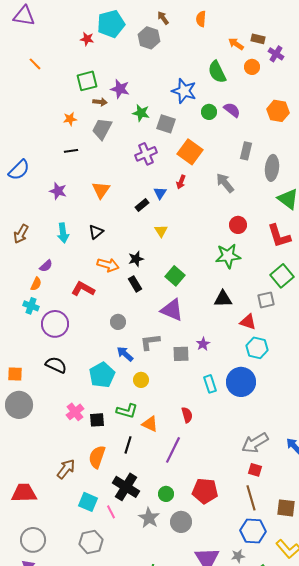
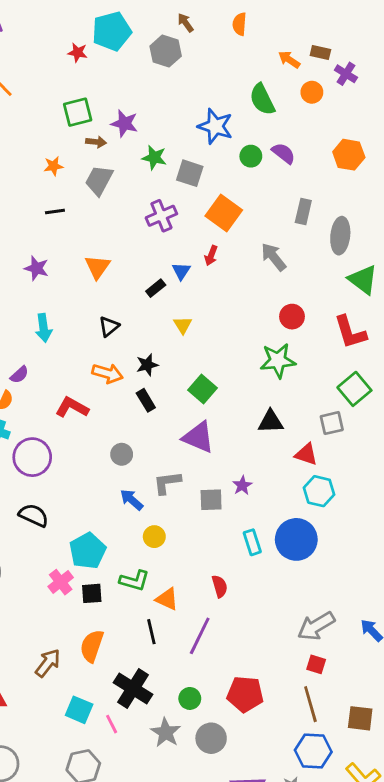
black triangle: (96, 232) -> (109, 326), moved
cyan pentagon: (102, 375) -> (88, 551), moved
black line: (128, 445) -> (151, 632), moved, turned -30

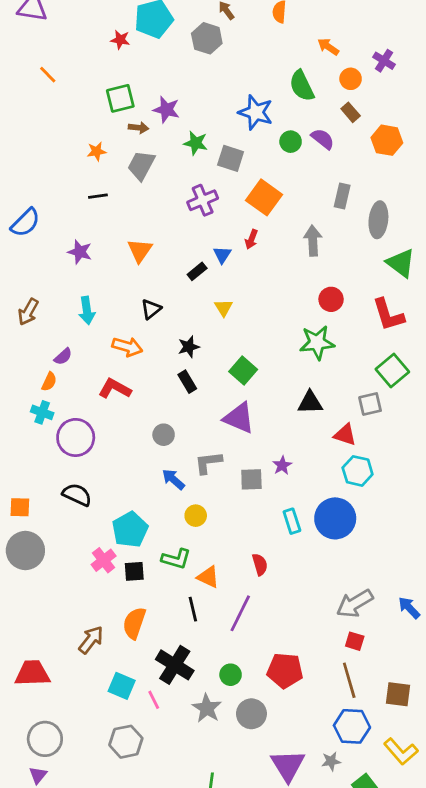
brown rectangle: (320, 52) -> (351, 112), moved, turned 36
gray arrow: (274, 257) -> (313, 241), turned 36
orange arrow: (107, 373) -> (127, 347), moved

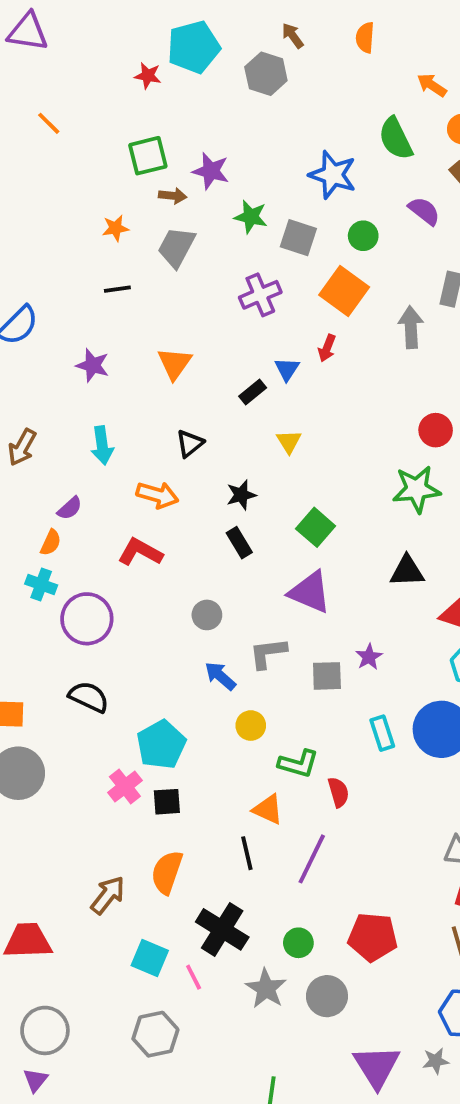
green circle: (291, 142) -> (363, 236), moved
gray arrow: (313, 241) -> (411, 327), moved
green L-shape: (176, 559) -> (298, 764), moved

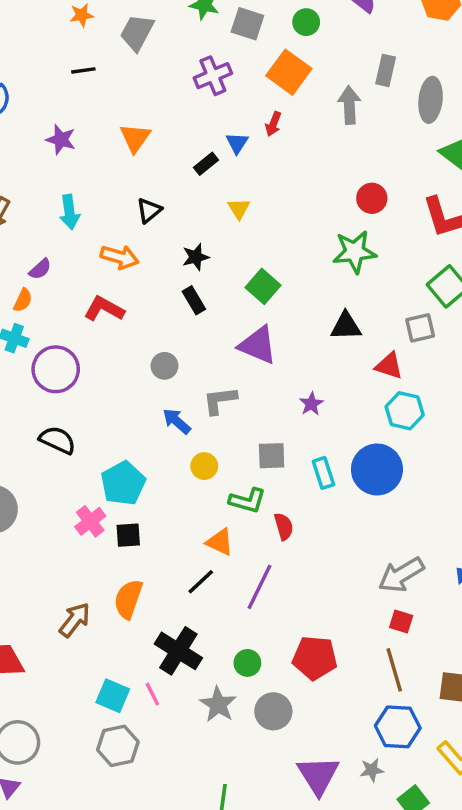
gray square: (327, 676) -> (272, 456), moved
black line: (247, 853) -> (201, 582), turned 60
cyan square: (150, 958) -> (113, 696), moved

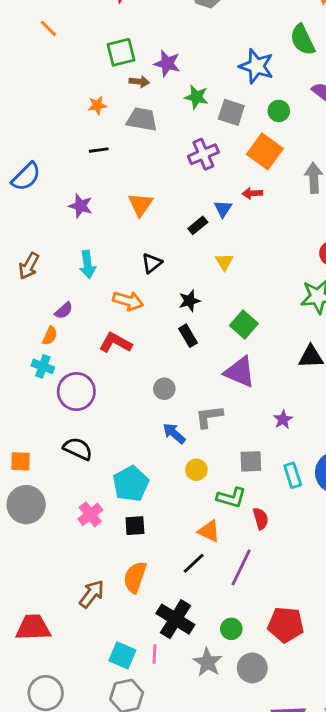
gray trapezoid: (137, 32) -> (142, 119), turned 72
red arrow: (273, 124) -> (252, 193), turned 66
pink cross: (90, 521) -> (90, 514), moved
pink line: (152, 694) -> (155, 654), turned 30

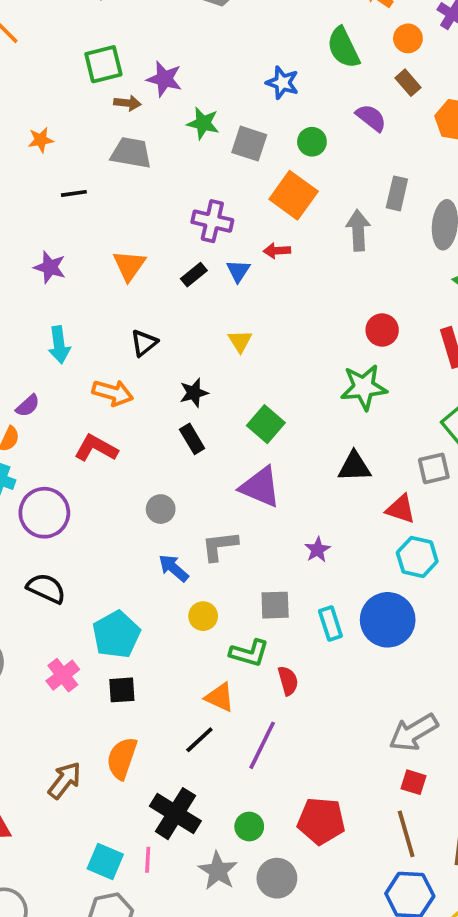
blue star: (256, 66) -> (282, 83), size x0.7
orange star: (97, 105) -> (41, 140), moved
purple cross: (203, 154) -> (212, 221), moved, turned 36
black rectangle: (198, 225) -> (194, 275), moved

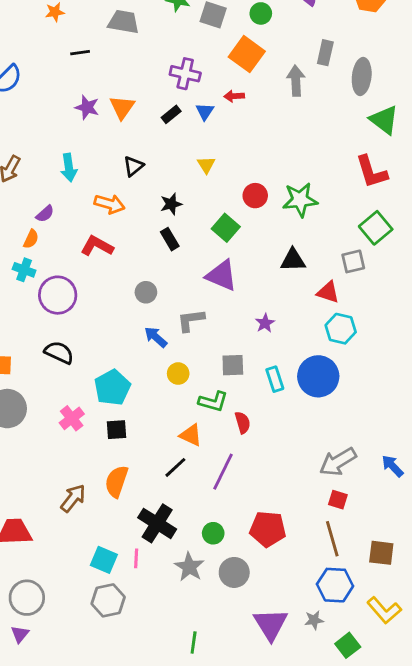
purple star: (50, 267) -> (87, 107), moved
red circle: (382, 330) -> (255, 196), moved

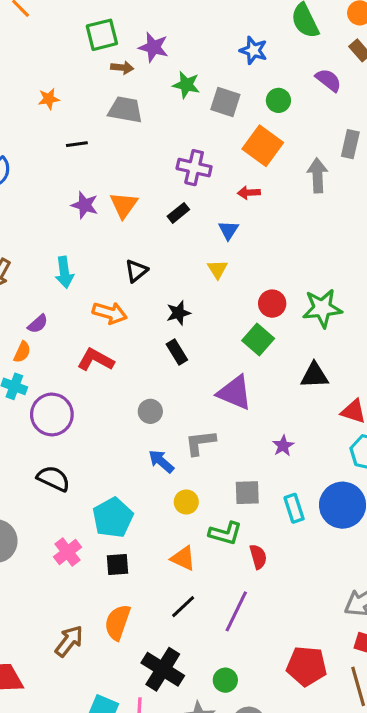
blue triangle: (205, 112) -> (228, 230), moved
green square: (226, 228) -> (258, 339), moved
orange triangle: (191, 435) -> (183, 558), moved
red pentagon: (268, 529) -> (307, 666), moved

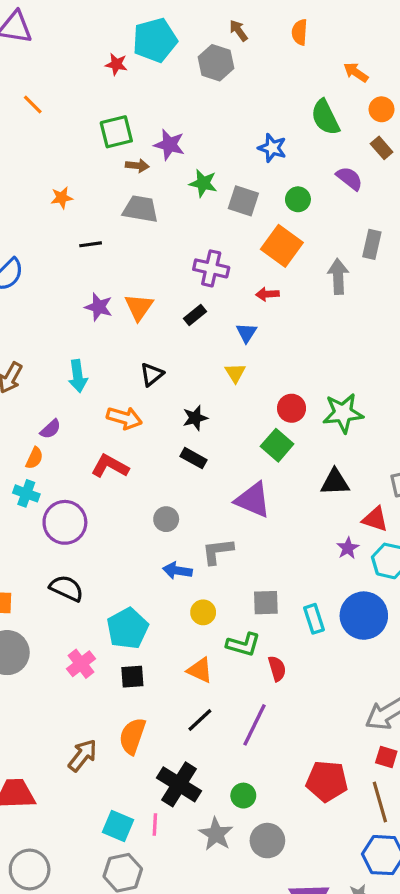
black rectangle: (177, 352) -> (193, 458), turned -30
purple star: (283, 446) -> (348, 548), moved
blue arrow: (161, 461) -> (177, 571), turned -32

